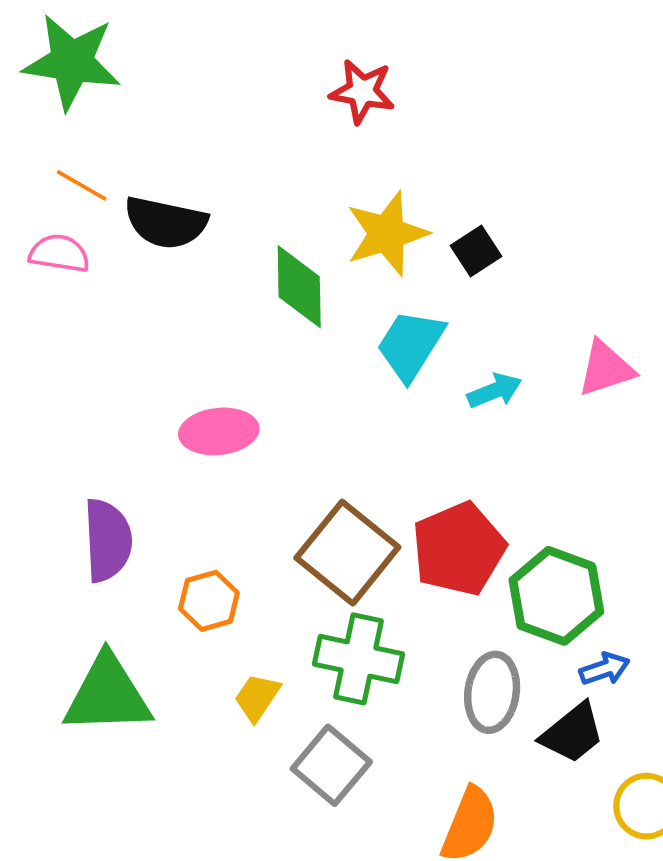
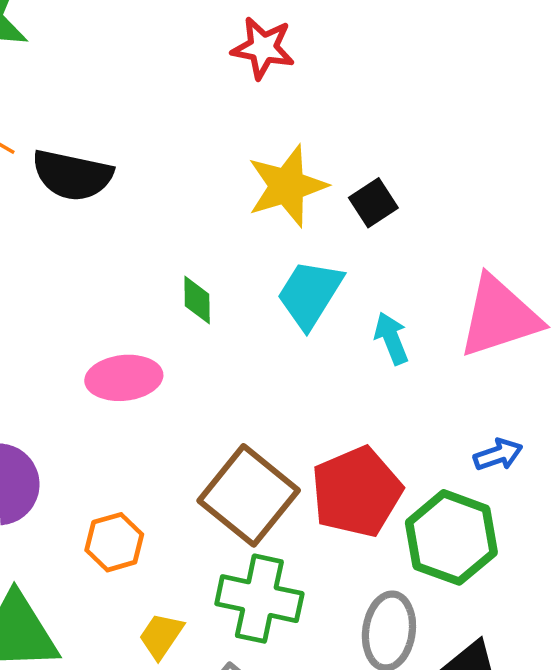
green diamond: (299, 287) -> (197, 300), moved, size x0.6
pink triangle: (606, 368) -> (499, 317), size x1.5
cyan arrow: (495, 391) -> (391, 338), turned -90
blue arrow: (605, 669) -> (498, 455), moved

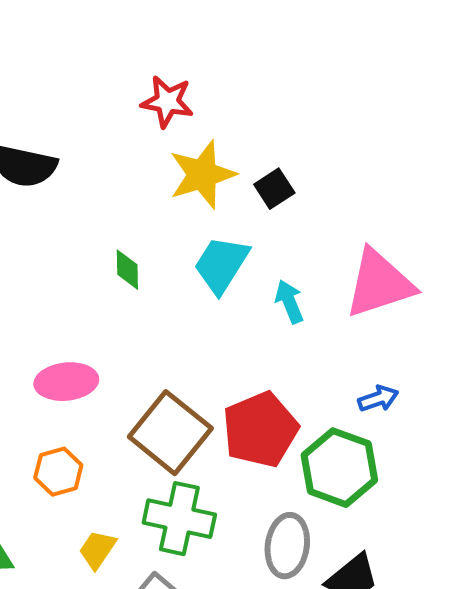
red star: (263, 48) -> (167, 102), moved
pink ellipse: (124, 378) -> (66, 382), moved

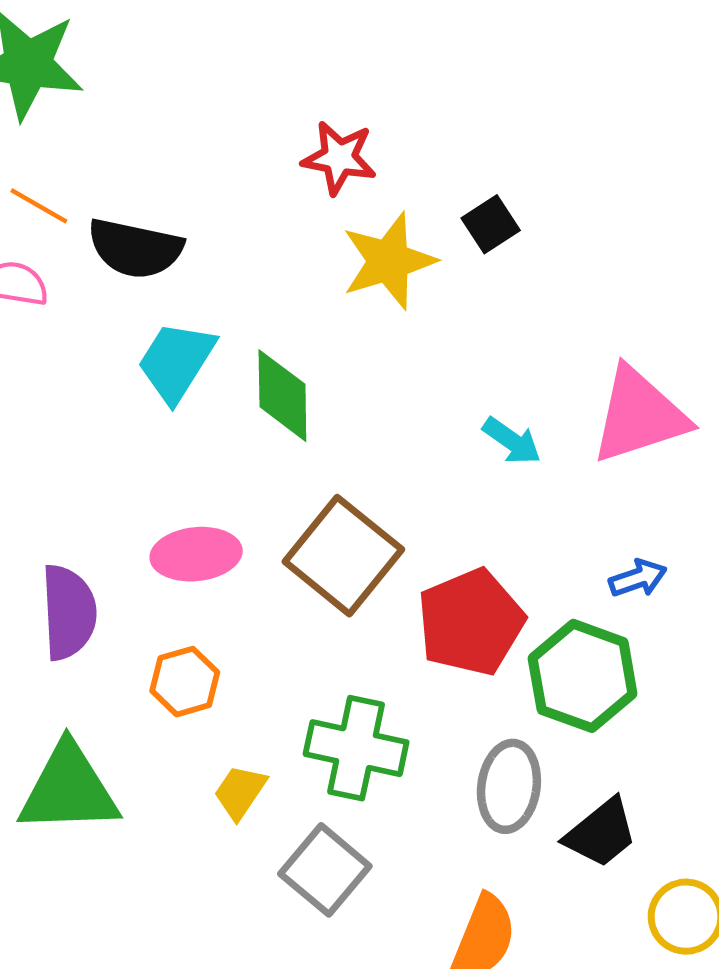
black square: (274, 189) -> (491, 224), moved
cyan trapezoid: (221, 265) -> (176, 362), moved
green diamond: (127, 270) -> (282, 396), size x1.6
cyan arrow: (289, 302) -> (512, 441), turned 147
brown square: (170, 433) -> (343, 556), moved

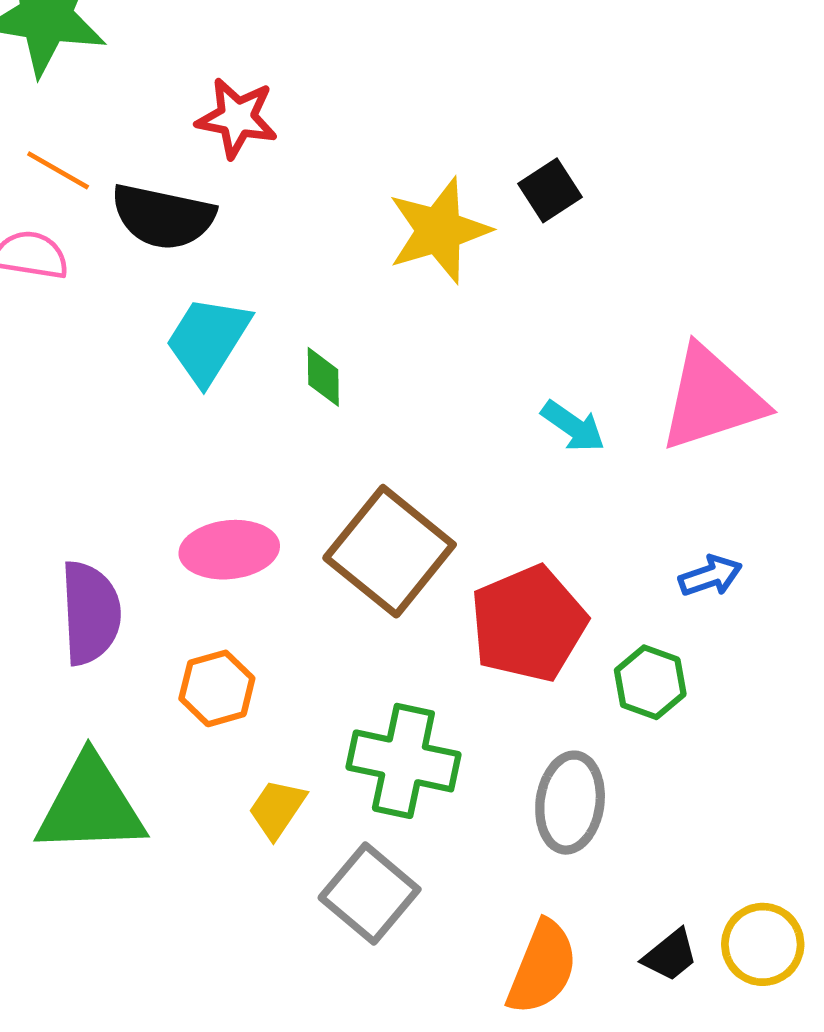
red star: (339, 158) -> (237, 118), moved
green diamond: (282, 396) -> (323, 377), size x0.6
green hexagon: (583, 676) -> (650, 682), size x0.6
black trapezoid: (601, 833) -> (670, 955), moved, size x0.7

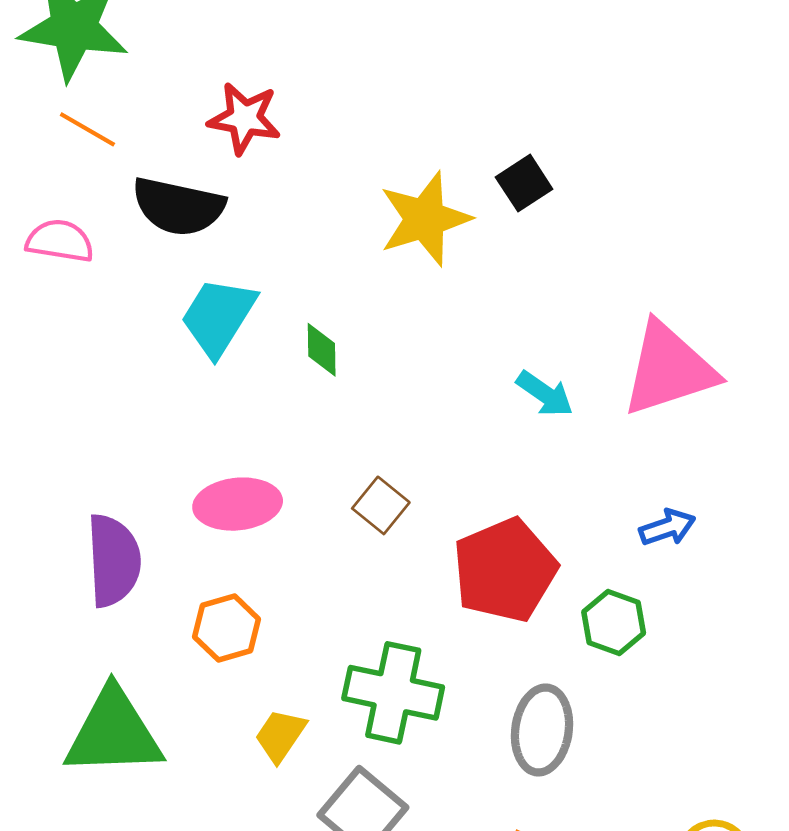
orange line: (58, 170) -> (87, 129), moved
brown square: (390, 551) -> (381, 505), size x0.5

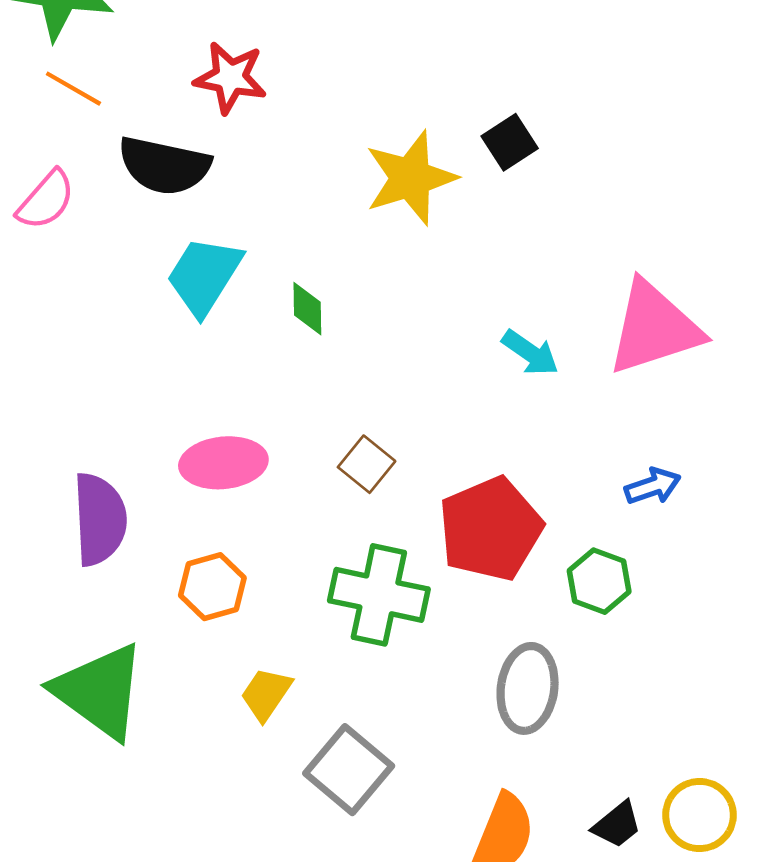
pink semicircle: (60, 241) -> (46, 200), turned 122
green cross: (393, 693) -> (379, 595), moved
green triangle: (114, 733) -> (100, 691), turned 38

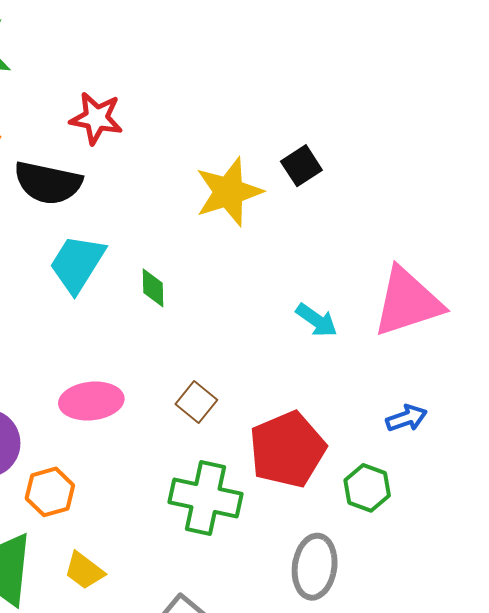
orange hexagon: (212, 587) -> (50, 492), moved
yellow trapezoid: (266, 694) -> (84, 571), moved, turned -87

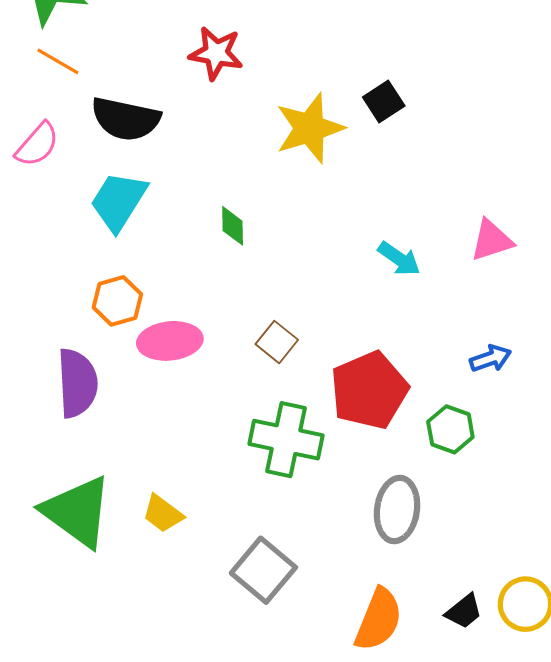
red star: (96, 118) -> (216, 53), moved
cyan trapezoid: (77, 264) -> (118, 201), moved
pink triangle: (407, 302) -> (492, 240), size x0.6
orange hexagon: (50, 492) -> (117, 301), moved

